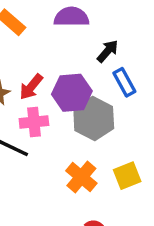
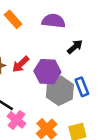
blue rectangle: (124, 82) -> (82, 87), moved
pink cross: (34, 122) -> (17, 120), moved, turned 36

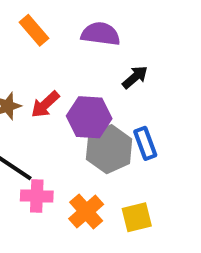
pink cross: (17, 120) -> (37, 196), turned -36

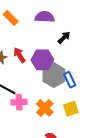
red arrow: (45, 104) -> (19, 55), turned 105
blue rectangle: (145, 143) -> (70, 80), moved

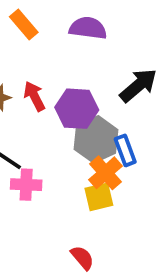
black arrow: (64, 37) -> (138, 85), moved, size x1.5
orange cross: (45, 108) -> (105, 173), moved
yellow square: (71, 109) -> (99, 197), moved

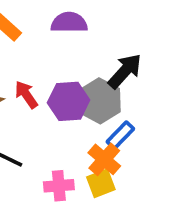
gray hexagon: (96, 139) -> (100, 101), moved
blue rectangle: (125, 150) -> (120, 135), turned 72
pink cross: (26, 185) -> (59, 186), moved

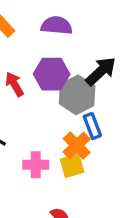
purple hexagon: (69, 101) -> (52, 74), moved
blue rectangle: (120, 135) -> (92, 126), turned -70

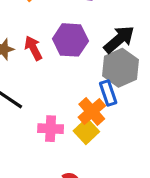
gray hexagon: (77, 95) -> (120, 68), moved
yellow square: (72, 166) -> (86, 131), turned -30

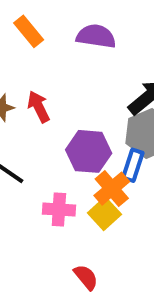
purple hexagon: (70, 40) -> (89, 151), moved
blue rectangle: (108, 93) -> (133, 165), turned 35

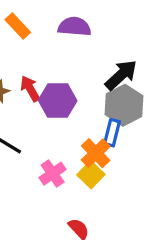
purple hexagon: (89, 151) -> (58, 101), moved
pink cross: (59, 210) -> (53, 174), turned -35

